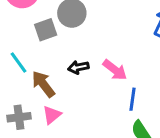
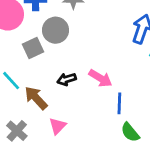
pink triangle: (52, 115) -> (58, 126), moved
gray cross: (19, 117) -> (17, 131), turned -35

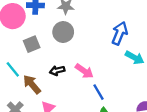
gray circle: (56, 30) -> (63, 32), moved
blue line: (119, 103) -> (99, 92), turned -35

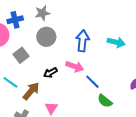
blue arrow: (120, 33) -> (82, 41), moved
brown arrow: (32, 84) -> (31, 91), turned 96

